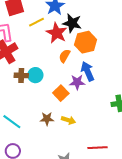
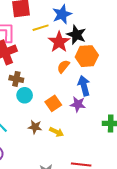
cyan circle: (35, 75) -> (25, 95), moved
purple star: (77, 82) -> (78, 104), moved

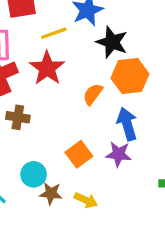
red star: (59, 42) -> (47, 68), moved
cyan circle: (25, 95) -> (34, 174), moved

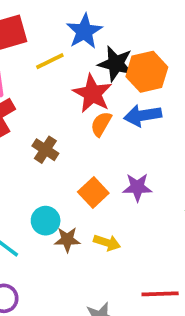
red star: (47, 68) -> (92, 94), moved
orange hexagon: (130, 76) -> (147, 72), moved
brown cross: (18, 117) -> (45, 150), moved, turned 30
blue arrow: (127, 124) -> (143, 115), moved, turned -76

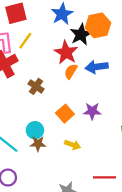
yellow line: (50, 61) -> (25, 41), moved, turned -30
black star: (116, 64) -> (81, 34), turned 30
orange hexagon: (147, 72) -> (98, 25), moved
brown star: (67, 240) -> (38, 144), moved

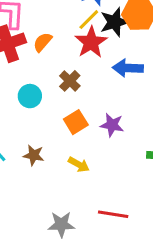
yellow line: (25, 41) -> (89, 20), moved
orange semicircle: (71, 71) -> (43, 42), moved
brown cross: (36, 86) -> (70, 81), moved
cyan circle: (35, 130) -> (30, 96), moved

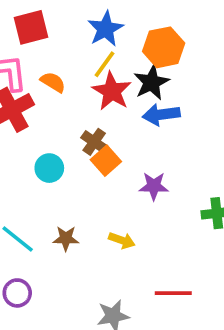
black star: (114, 22) -> (151, 82), moved
orange semicircle: (43, 42) -> (53, 82), moved, turned 90
orange square: (76, 122) -> (106, 161), moved

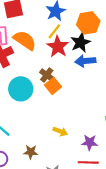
orange semicircle: (53, 82) -> (25, 40), size x1.6
cyan circle: (49, 168) -> (21, 89), size x1.5
purple star: (154, 186) -> (90, 142), moved
brown star: (66, 238) -> (31, 152), moved

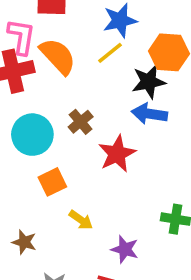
red star: (58, 47) -> (117, 154), moved
orange square: (53, 86) -> (52, 182), moved

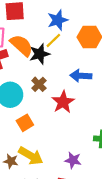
black star: (149, 82) -> (40, 54), moved
yellow arrow: (81, 220) -> (31, 156), moved, size x1.6

